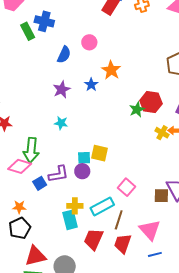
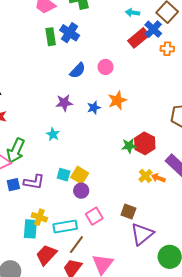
purple circle: (82, 171) -> (81, 191), moved
brown square: (161, 196) -> (128, 212), moved

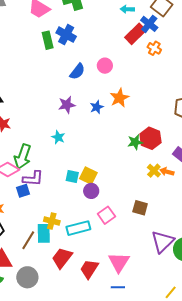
orange cross: (167, 49) -> (154, 48), moved, turned 32
purple L-shape: (34, 182) -> (33, 178), moved
purple triangle: (142, 234) -> (163, 242), moved
brown line: (76, 245) -> (28, 240), moved

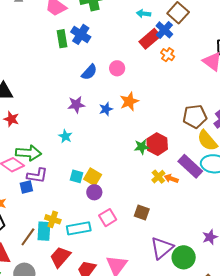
green arrow: (23, 157) -> (28, 153), turned -110

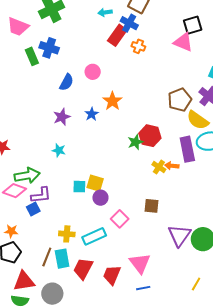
purple rectangle: (190, 166) -> (187, 149), turned 50
cyan rectangle: (44, 231) -> (62, 259), moved

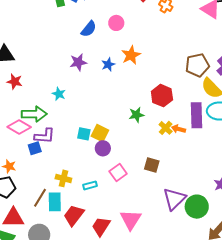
green star: (135, 142) -> (136, 115), moved
cyan star: (59, 150) -> (59, 94), moved
cyan rectangle: (94, 236) -> (90, 185), size x0.6

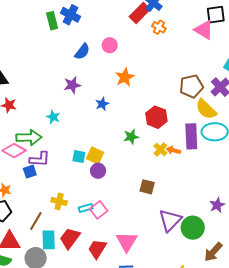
blue star: (108, 64) -> (102, 104), moved
pink square: (118, 173) -> (99, 210), moved
cyan rectangle: (55, 202) -> (49, 240), moved

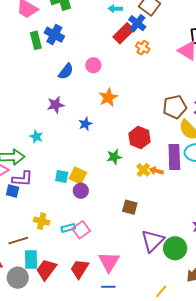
blue square: (30, 172) -> (13, 191), turned 32
brown line: (36, 221) -> (18, 241), turned 42
red trapezoid: (70, 238) -> (46, 270), moved

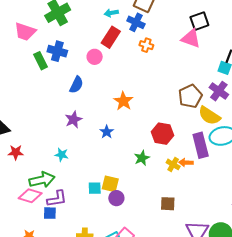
red rectangle: (124, 33) -> (111, 37), moved
pink circle: (93, 65) -> (95, 57), moved

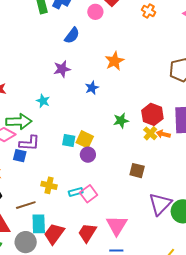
red hexagon: (162, 134) -> (152, 114), moved

